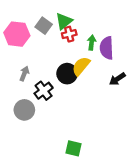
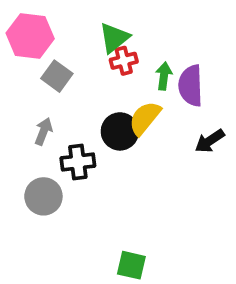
gray square: (44, 26) -> (57, 76), moved
pink hexagon: (17, 34) -> (30, 36), moved
black cross: (44, 91) -> (78, 162), turned 30

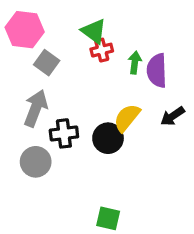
green triangle: (114, 38) -> (94, 31), turned -44
yellow semicircle: (145, 118) -> (127, 118), moved
gray arrow: (43, 131) -> (36, 108), size x1.6
black circle: (120, 131) -> (108, 138), moved

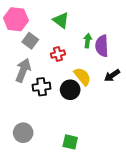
red cross: (102, 50) -> (58, 54), moved
yellow semicircle: (127, 118) -> (82, 76), turned 102
gray circle: (36, 162) -> (23, 133), moved

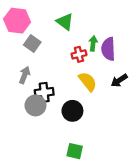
red cross: (58, 54) -> (79, 54), moved
gray arrow: (23, 70) -> (25, 75), size x0.7
black circle: (70, 90) -> (72, 111), moved
gray circle: (23, 133) -> (35, 105), moved

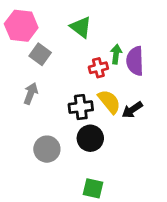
black arrow: (119, 80) -> (132, 110), moved
black cross: (44, 92) -> (81, 107), moved
gray circle: (35, 105) -> (47, 149), moved

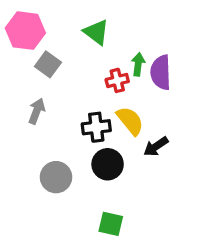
black arrow: (132, 110) -> (156, 147), moved

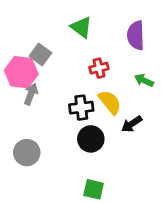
pink hexagon: (25, 31) -> (21, 72), moved
green arrow: (138, 64) -> (144, 80), moved, turned -72
purple semicircle: (161, 72) -> (136, 35), moved
gray circle: (56, 177) -> (27, 153), moved

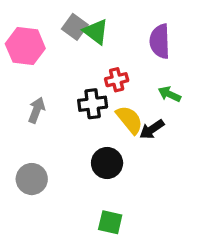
gray square: (40, 54) -> (75, 27), moved
pink hexagon: (21, 72) -> (25, 46), moved
black cross: (81, 108) -> (93, 104), moved
black arrow: (132, 124) -> (152, 129), moved

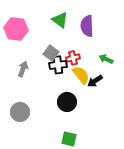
gray square: (75, 27) -> (51, 53), moved
purple semicircle: (160, 41) -> (87, 26), moved
red cross: (117, 80) -> (73, 58), moved

